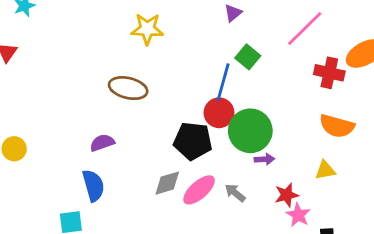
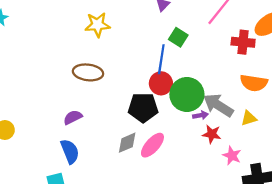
gray arrow: (235, 193) -> (218, 105), moved, size x1.8
red star: (287, 195) -> (212, 134), moved, turned 30

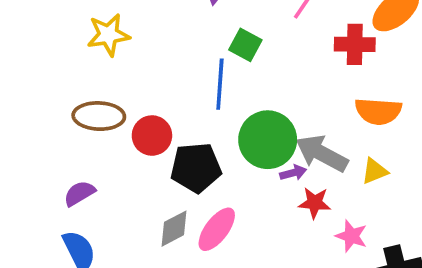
red circle: (161, 83) -> (152, 136), moved

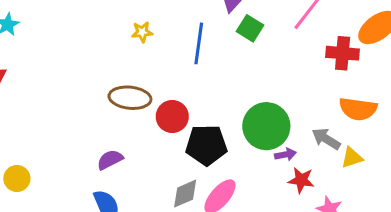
yellow star: (108, 35) -> (142, 32), size x0.6
green square: (245, 45) -> (250, 28), moved
blue line: (220, 84) -> (199, 43), moved
gray arrow: (322, 153) -> (326, 139), moved, size x0.7

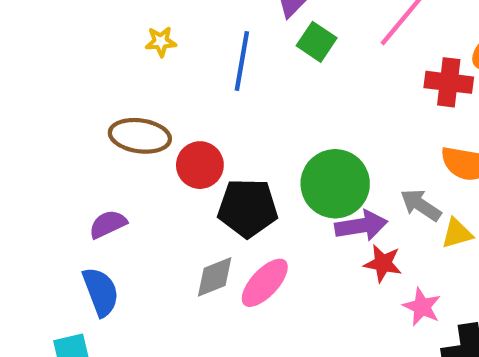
purple arrow: (285, 155) -> (361, 226), size x1.6

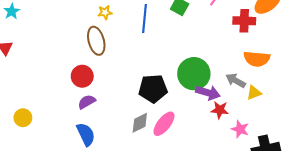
brown ellipse: (140, 136) -> (96, 41), moved, turned 72
red circle: (200, 165) -> (82, 76), moved
purple arrow: (361, 226) -> (208, 93), turned 30

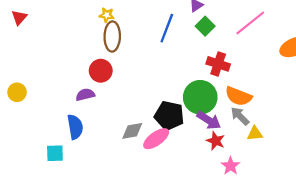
yellow star: (105, 12) -> (107, 15), moved
red cross: (244, 21) -> (218, 64), moved
orange semicircle: (257, 59) -> (238, 96), moved
red circle: (82, 76) -> (101, 71), moved
black pentagon: (153, 89) -> (169, 116), moved

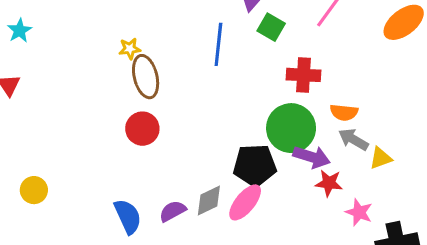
purple semicircle: (85, 95) -> (173, 211), moved
orange semicircle: (238, 96) -> (344, 112), size x0.7

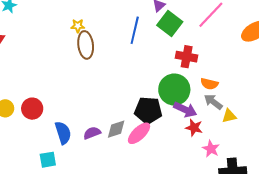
green square: (271, 27) -> (170, 24), size x1.4
red circle: (142, 129) -> (32, 109), moved

